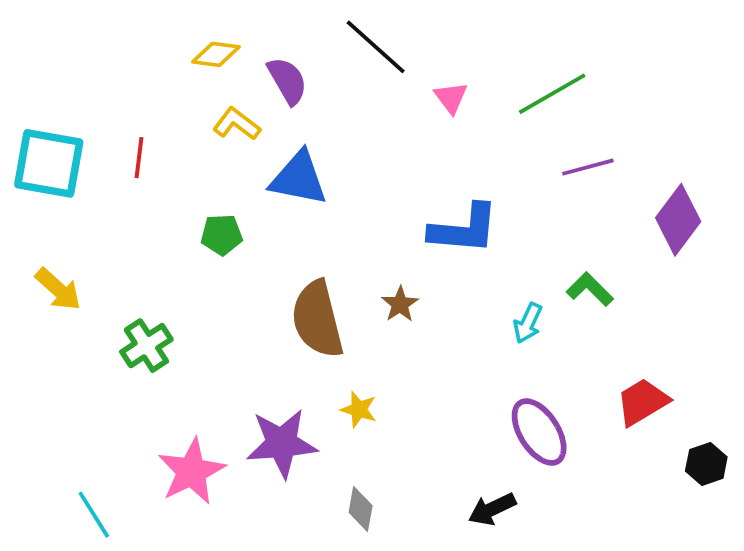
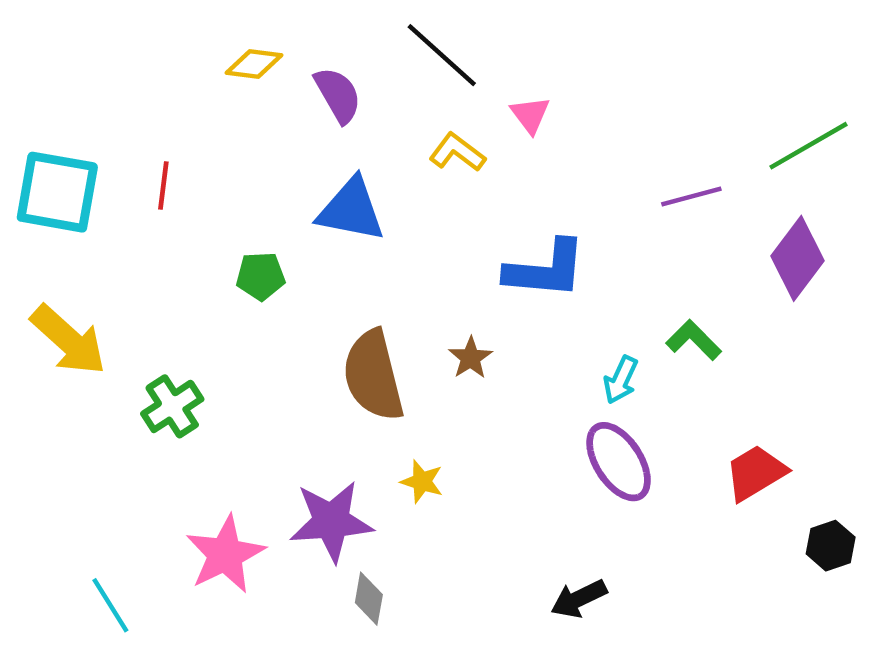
green line: (552, 94) -> (809, 146), moved
yellow L-shape: (237, 124) -> (457, 152), moved
yellow arrow: (58, 289) -> (68, 340), size x1.4
purple ellipse: (539, 432) -> (619, 462), moved
gray diamond: (361, 509) -> (369, 599), moved

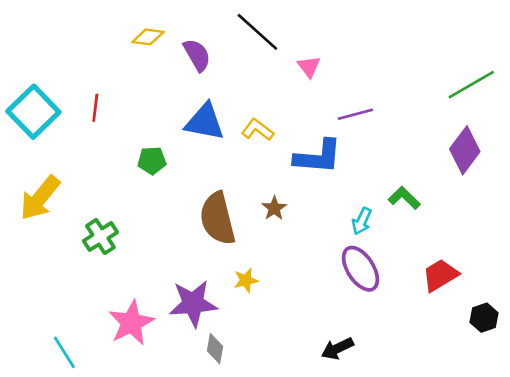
yellow L-shape: (457, 152) -> (257, 130), moved
cyan square: (57, 192) -> (33, 112), turned 36
purple line: (691, 197) -> (355, 114), moved
yellow arrow: (68, 340) -> (40, 198), turned 87
yellow star: (422, 482) -> (246, 280), turned -30

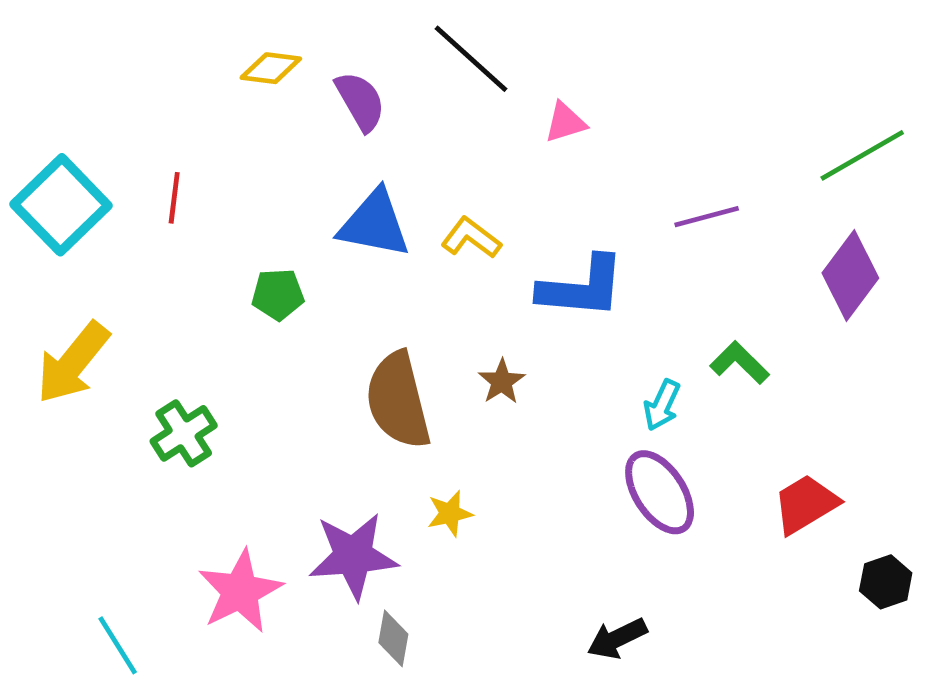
pink triangle: (309, 67) -> (565, 122), turned 50
purple line: (355, 114) -> (707, 217), moved

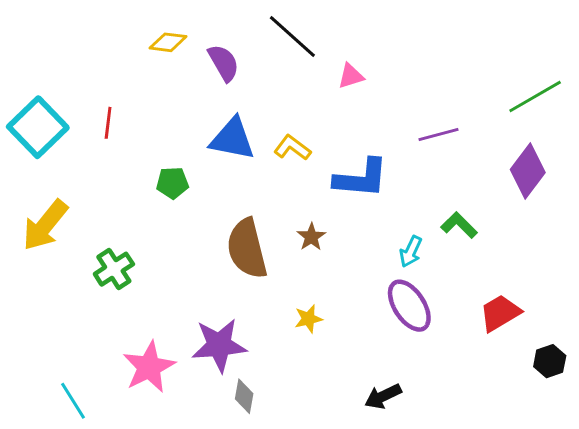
yellow star: (450, 513) -> (308, 319), moved

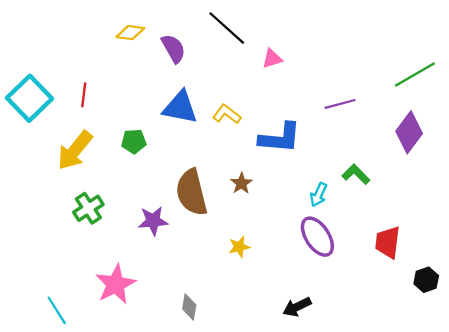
yellow arrow: (45, 225) -> (75, 150), moved
red trapezoid: (500, 313) -> (388, 242), turned -52
purple star: (219, 345) -> (153, 221), moved, size x0.7

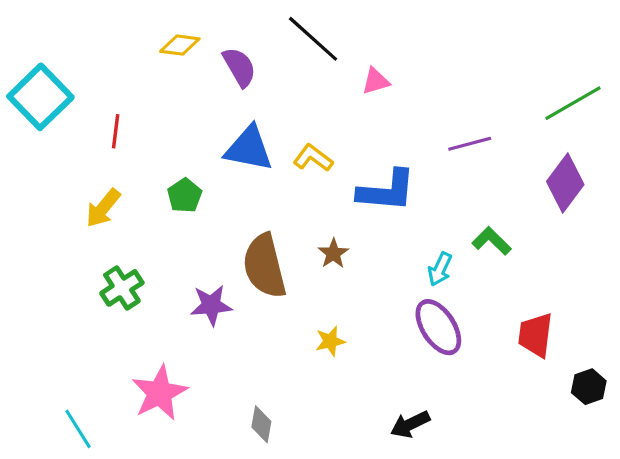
cyan square: (29, 98) -> (40, 97), moved
green pentagon: (134, 141) -> (185, 196), turned -30
yellow arrow: (75, 150) -> (103, 208), size x0.7

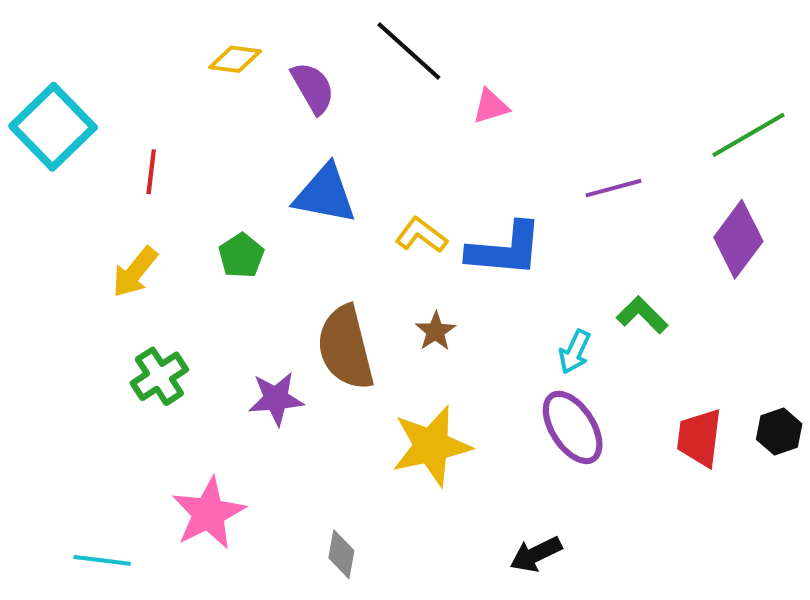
yellow L-shape: (313, 158) -> (421, 235), moved
yellow star: (330, 341) -> (431, 446), size x2.0
black hexagon: (589, 387) -> (779, 432), moved
cyan line: (78, 429) -> (102, 560), turned -51

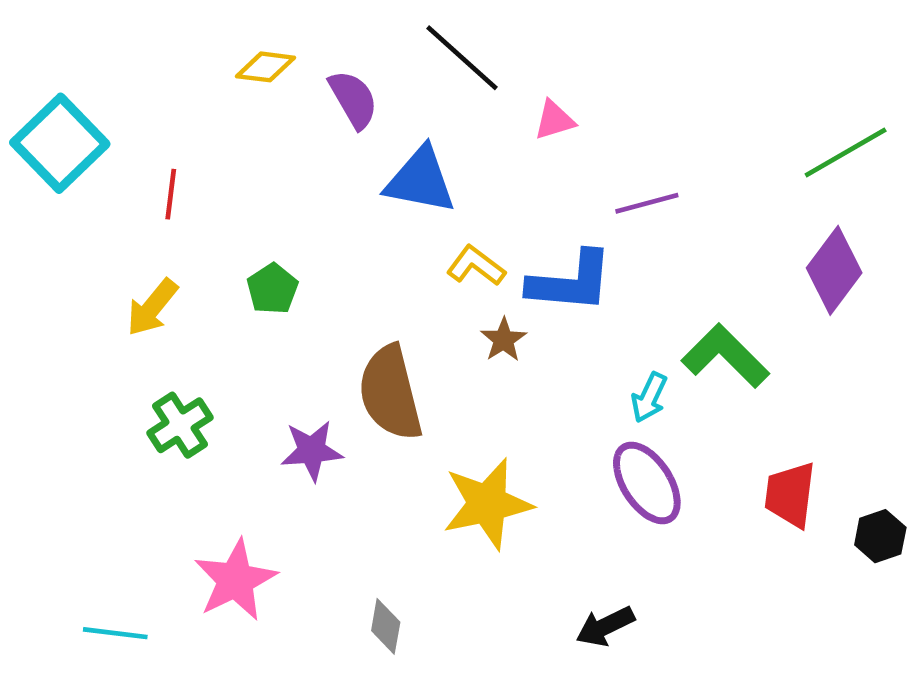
purple line: (613, 188) -> (647, 203), moved
blue triangle: (325, 194) -> (420, 180), moved
green L-shape: (642, 315) -> (725, 356), size x1.5
brown star: (436, 331) -> (504, 340), moved
black hexagon: (779, 432) -> (880, 536), moved

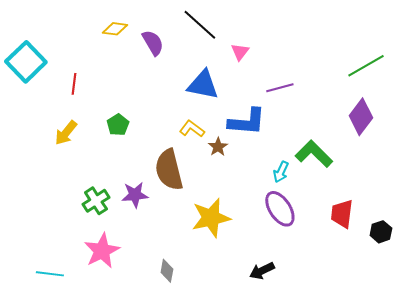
pink triangle: (554, 120) -> (240, 52), turned -36
blue triangle: (420, 180) -> (203, 85), moved
yellow L-shape: (476, 266) -> (192, 129), moved
green cross: (180, 425) -> (96, 201), moved

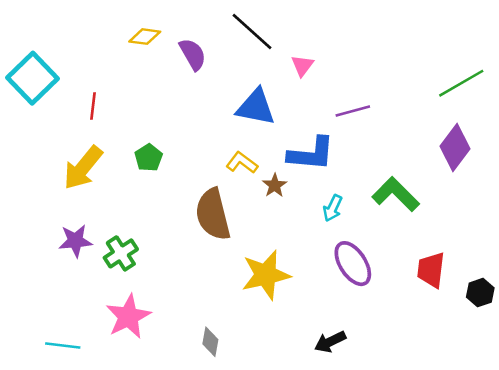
yellow arrow: (66, 133) -> (83, 168), size x1.4
cyan arrow: (281, 172) -> (333, 208), moved
purple star: (135, 195) -> (75, 241), moved

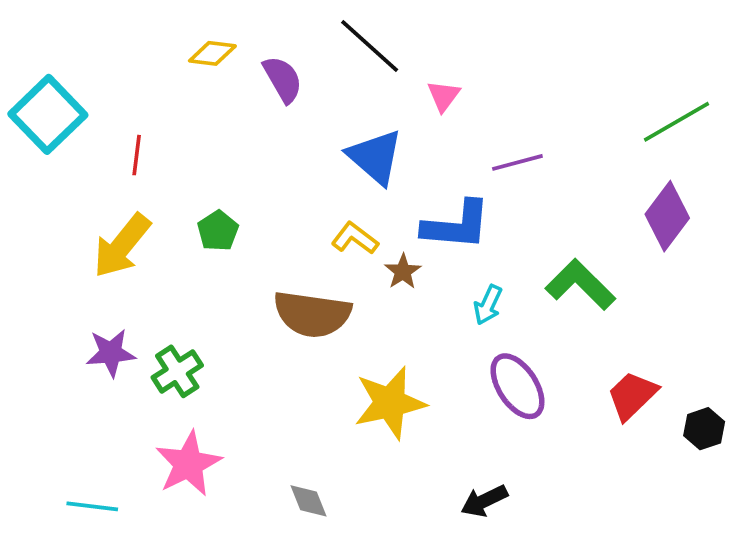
blue triangle: (256, 107) -> (375, 157), turned 30
brown semicircle: (213, 214) -> (312, 314), turned -68
red trapezoid: (431, 270) -> (632, 395), turned 39
gray diamond: (210, 342) -> (309, 501), turned -32

